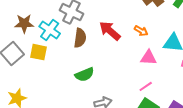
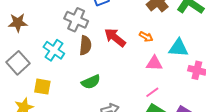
brown star: (24, 24) -> (18, 23), moved
cyan cross: (50, 30) -> (54, 50), moved
yellow square: (38, 52) -> (42, 87), moved

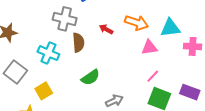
red arrow: (115, 37) -> (106, 29), size x0.6
orange arrow: (146, 37) -> (137, 23), size x1.6
yellow square: (42, 87) -> (44, 91), turned -30

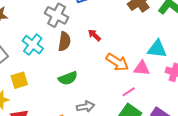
orange arrow: (137, 23) -> (117, 62), moved
pink triangle: (149, 47) -> (142, 68), moved

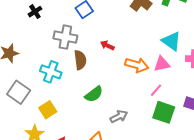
cyan triangle: (157, 49) -> (171, 41), turned 45

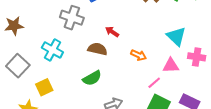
brown semicircle: (80, 60) -> (97, 49), moved, turned -78
pink triangle: (162, 64) -> (171, 66), moved
orange arrow: (137, 65) -> (139, 55), size x0.7

